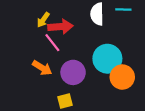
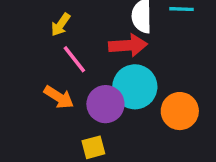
red arrow: (60, 27) -> (128, 45), moved
cyan circle: (107, 59) -> (135, 87), moved

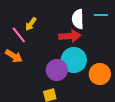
pink line: (74, 59) -> (19, 35), moved
orange arrow: (59, 97) -> (14, 56), moved

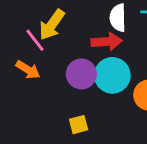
yellow arrow: (31, 24) -> (52, 25), size x1.6
purple circle: (57, 70) -> (81, 74), moved

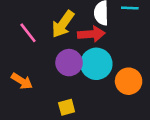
yellow arrow: (52, 25) -> (63, 24), moved
orange arrow: (28, 70) -> (22, 81), moved

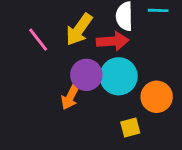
orange arrow: (22, 81) -> (70, 97), moved, turned 85
yellow square: (67, 107) -> (130, 128), moved

